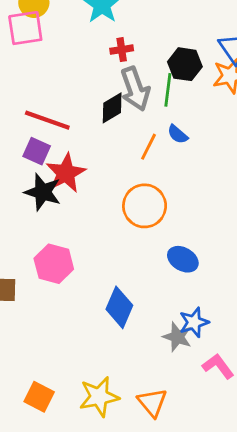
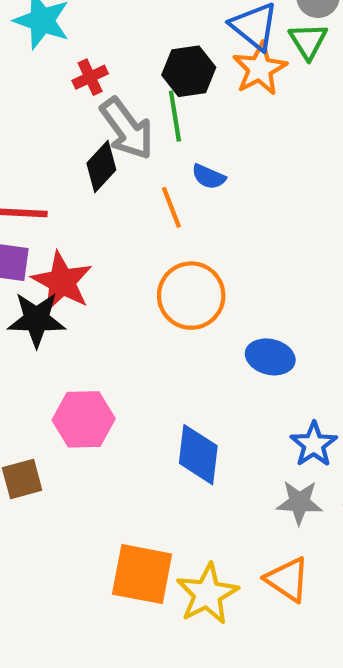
orange line: (149, 147) -> (171, 207), turned -32
gray star: (177, 337) -> (299, 502), moved
orange square: (39, 397) -> (142, 574), moved, size x1.4

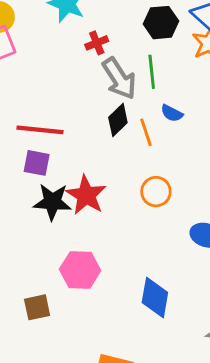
black hexagon: (189, 71) -> (161, 23), moved
black diamond: (101, 166) -> (118, 120), moved
red star: (62, 282) -> (86, 195), moved
orange circle: (191, 296) -> (156, 192), size x0.7

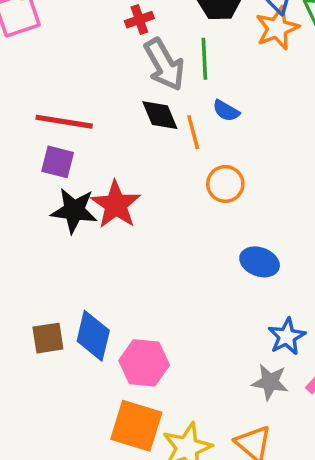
black diamond: (118, 120) -> (160, 115), turned -72
orange circle: (156, 192) -> (225, 184), moved
pink hexagon: (80, 270) -> (144, 363), moved
blue diamond: (155, 297) -> (93, 336), moved

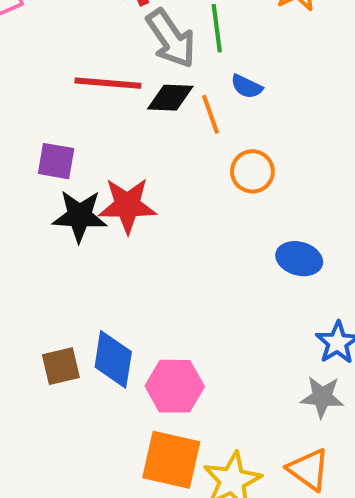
black diamond: (160, 115) -> (170, 98), turned -60
red line: (64, 122) -> (108, 83), moved
red star: (116, 205) -> (127, 205), turned -30

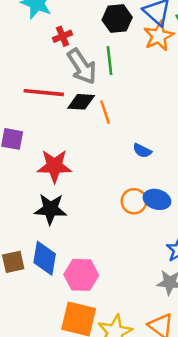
blue semicircle: (247, 86) -> (142, 151), moved
orange circle: (252, 171) -> (134, 201), moved
black star: (79, 216) -> (50, 209), moved

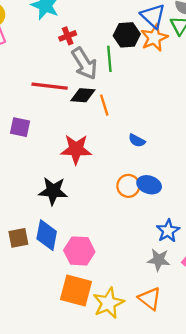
black hexagon: (117, 19) -> (127, 35), moved
red star: (54, 166) -> (76, 149), moved

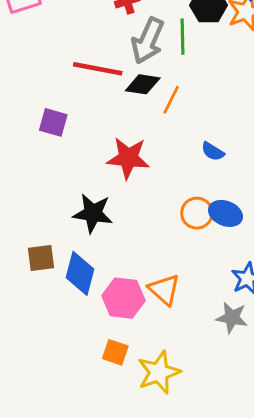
gray arrow: (84, 63) -> (148, 41), turned 52
orange line: (104, 105) -> (171, 100), turned 40
brown square: (18, 238) -> (41, 258), moved
orange square: (76, 291) -> (115, 352), size x0.6
orange triangle: (150, 299) -> (164, 290), moved

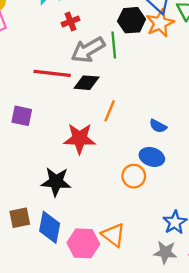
gray arrow: (148, 41) -> (88, 50), turned 40
orange line: (171, 100) -> (110, 111), moved
blue semicircle: (213, 151) -> (158, 126), moved
blue ellipse: (226, 213) -> (152, 157), moved

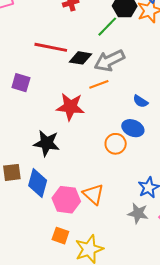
green line: (114, 45) -> (107, 27), turned 45
gray arrow: (88, 50) -> (109, 61), moved
orange line: (110, 111) -> (99, 84), turned 42

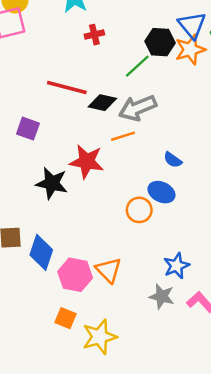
black star: (47, 143) -> (52, 183), moved

